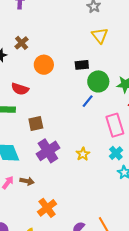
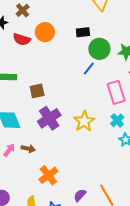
red semicircle: (20, 89) -> (22, 39), moved
yellow star: (83, 154) -> (84, 121), size x1.5

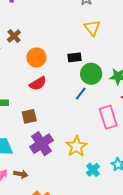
red semicircle: (22, 39) -> (38, 84), moved, turned -48
cyan cross: (117, 120) -> (93, 170), moved

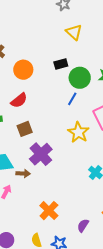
red semicircle: (38, 84) -> (19, 100), moved
yellow star: (76, 146) -> (78, 132), moved
brown arrow: (21, 174) -> (23, 173), moved

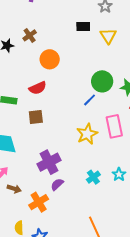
black rectangle: (61, 64) -> (83, 26), moved
purple cross: (41, 154) -> (49, 162), moved
brown arrow: (23, 173) -> (14, 189), moved
purple semicircle: (83, 225) -> (57, 184), moved

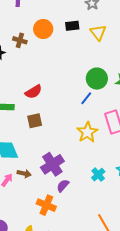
brown cross: (30, 35) -> (20, 40), turned -32
orange circle: (50, 59) -> (43, 29), moved
brown arrow: (14, 189) -> (24, 174), moved
orange cross: (39, 202) -> (46, 205), turned -30

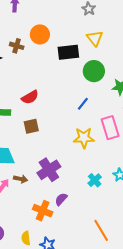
black rectangle: (72, 26) -> (68, 52), moved, size x1.5
green circle: (97, 79) -> (94, 71), moved
yellow star: (87, 132) -> (84, 138), turned 30
purple semicircle: (63, 186) -> (61, 199), moved

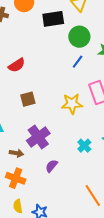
blue line: (83, 104) -> (78, 62), moved
brown square: (31, 126) -> (28, 99), moved
brown arrow: (21, 179) -> (16, 153), moved
orange cross: (43, 211) -> (16, 178), moved

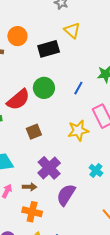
green circle: (79, 37) -> (44, 88), moved
red semicircle: (17, 65) -> (18, 100), size x1.4
purple semicircle: (51, 166) -> (66, 195), size x1.6

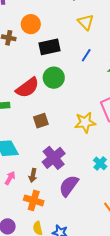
black rectangle: (49, 49) -> (49, 47), moved
blue line: (78, 88) -> (86, 55), moved
brown arrow: (30, 187) -> (33, 175), turned 96

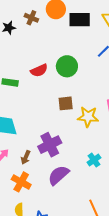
black rectangle: (49, 47) -> (80, 20), moved
red semicircle: (27, 88) -> (39, 70), size x0.7
brown square: (41, 121) -> (66, 103), moved

